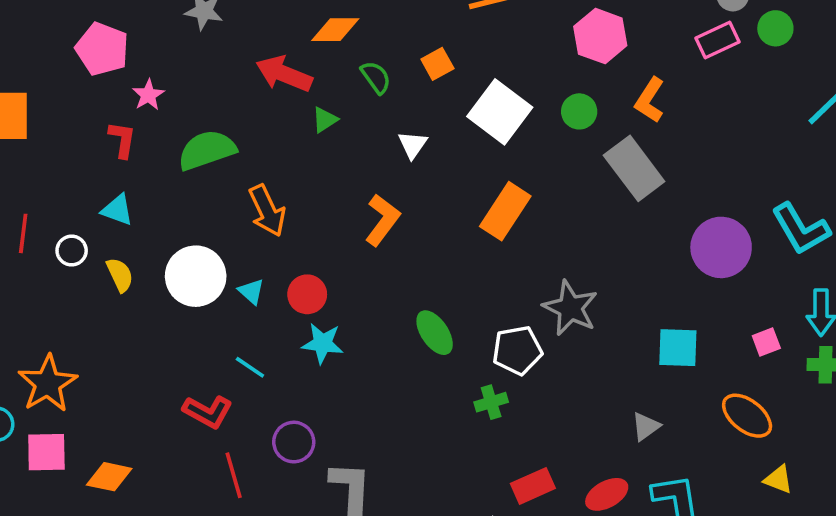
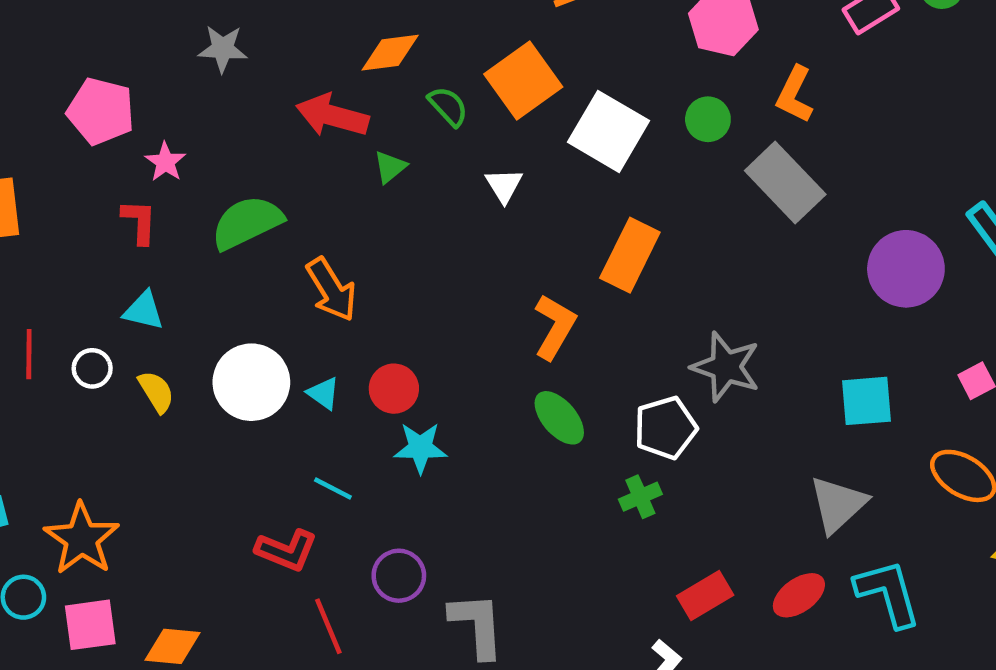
orange square: (437, 64) -> (523, 80), size x1.8
orange L-shape: (382, 220) -> (555, 327), moved
gray triangle: (646, 427) -> (838, 504), size x1.6

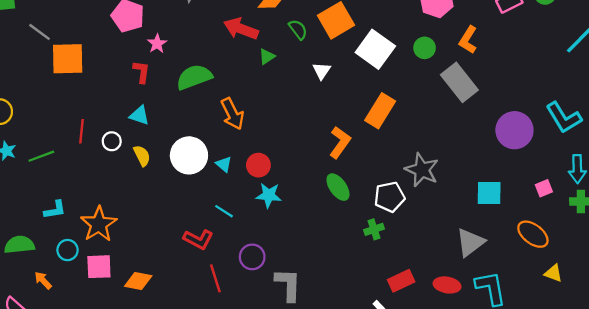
red ellipse: (799, 595) -> (447, 285), turned 40

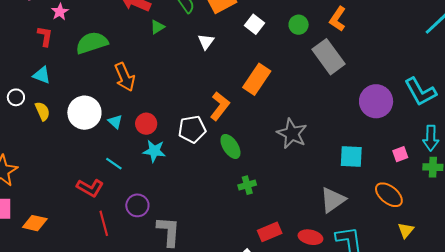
white square: (375, 49) -> (255, 24), size x0.6
green ellipse: (338, 187) -> (230, 146), moved
white pentagon: (390, 197) -> (192, 129), moved
yellow triangle: (553, 273) -> (406, 230), turned 48

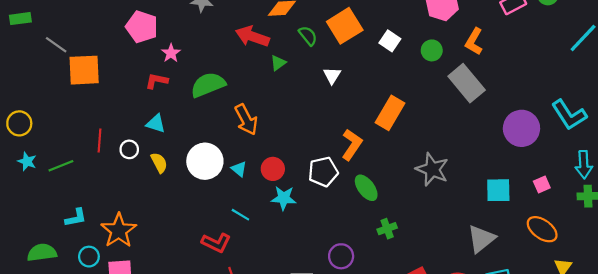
white square: (255, 24) -> (390, 41), moved
red L-shape: (45, 36) -> (157, 81), turned -85
pink square: (400, 154) -> (542, 184), moved
purple circle: (137, 205) -> (341, 256), moved

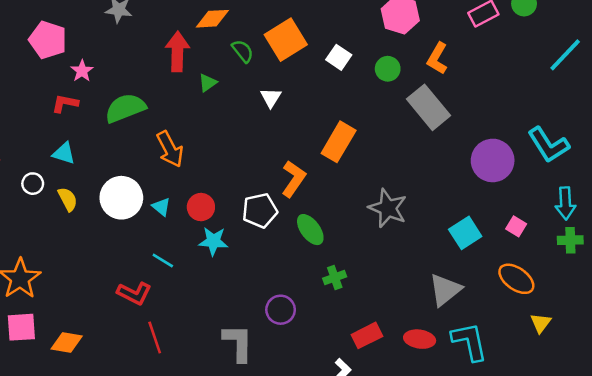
red arrow: (252, 36) -> (177, 52), turned 72
pink square: (542, 184) -> (516, 226), turned -35
cyan square: (498, 190) -> (465, 233), turned -32

